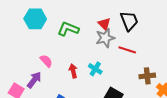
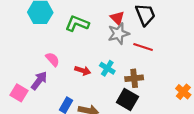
red arrow: (73, 71) -> (83, 70), turned 120
brown cross: (147, 76) -> (134, 78), moved

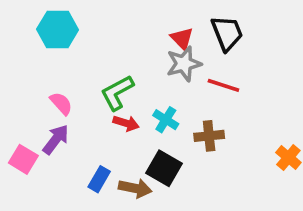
green L-shape: (77, 24) -> (117, 93), moved, turned -50
pink semicircle: (53, 59) -> (61, 103), moved
black square: (127, 100) -> (164, 168), moved

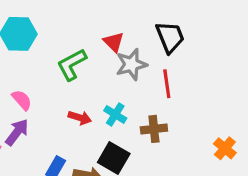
red triangle: (182, 38) -> (114, 42), moved
red line: (223, 85) -> (167, 84), turned 64
green L-shape: (117, 93) -> (72, 64), moved

